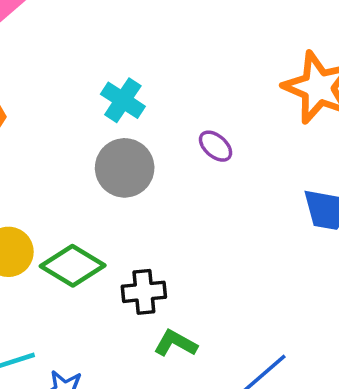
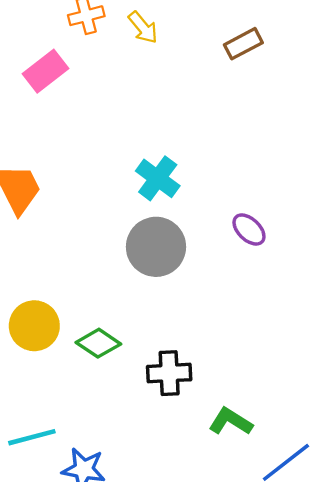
green diamond: (73, 266) -> (98, 343), size x0.7
green L-shape: (176, 343) -> (231, 422), moved

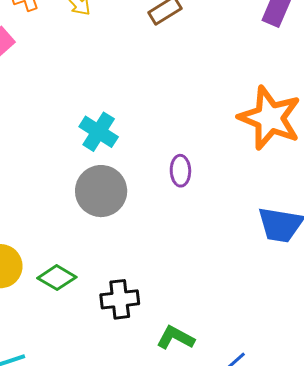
purple ellipse: (249, 229) -> (180, 171), turned 48

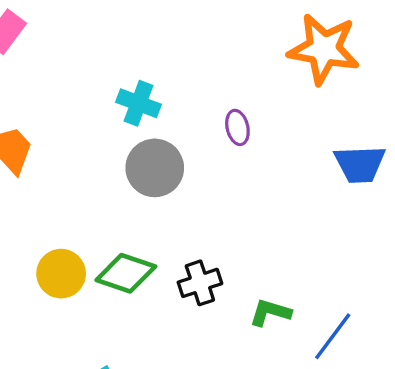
green diamond: (57, 278) -> (126, 273), size x1.4

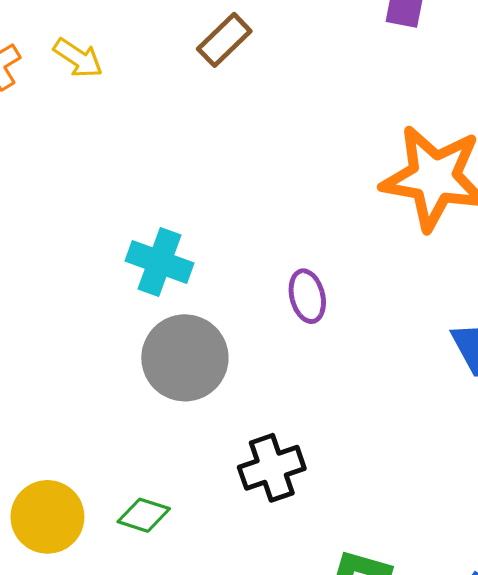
green diamond: (126, 273) -> (144, 515), size x0.6
black cross: (200, 283) -> (272, 468), moved

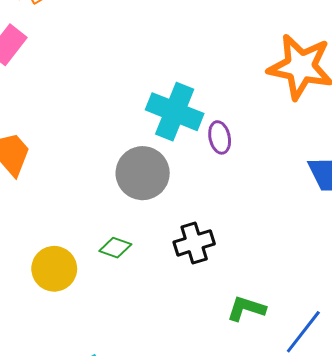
cyan cross: (160, 262) -> (175, 112), moved, size x1.4
green diamond: (144, 515) -> (115, 248), moved

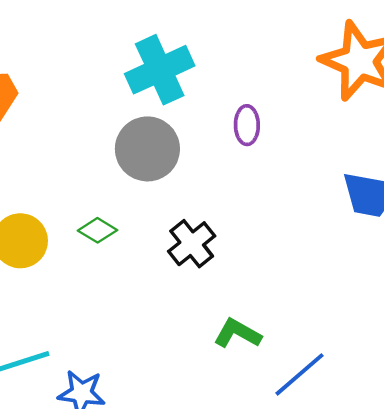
cyan cross: (175, 112) -> (160, 70), moved, turned 32
black cross: (194, 243) -> (192, 244), turned -33

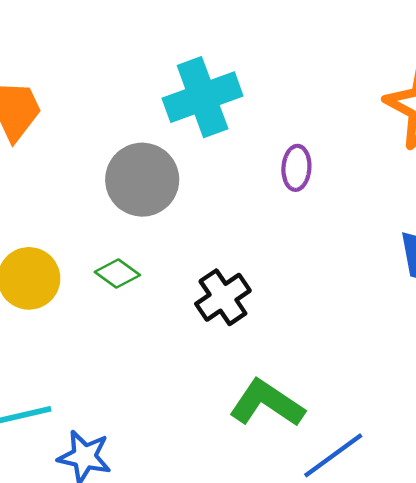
gray circle: (147, 149) -> (142, 180), moved
green L-shape: (237, 333) -> (267, 403), size x1.4

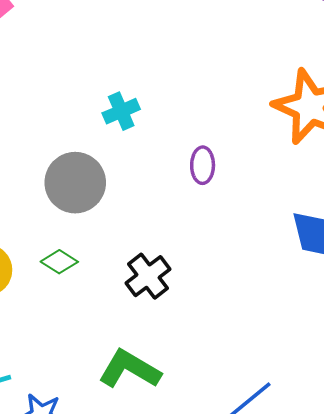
cyan cross: (203, 97) -> (121, 111), size x0.6
green L-shape: (267, 403) -> (130, 369), moved

